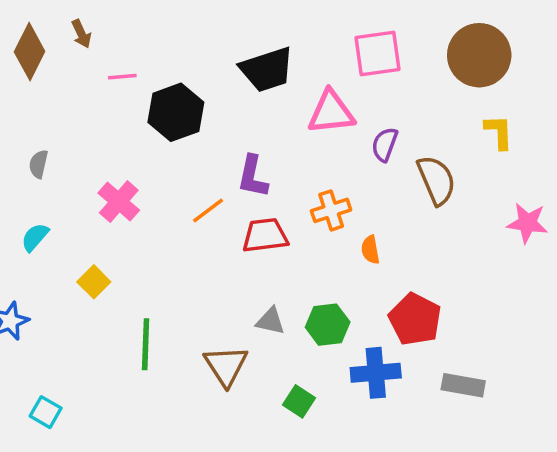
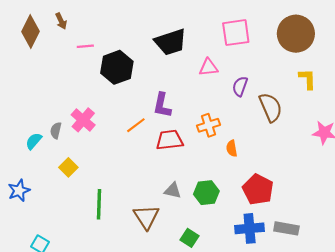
pink triangle: (331, 112) -> (208, 67), size x0.7
gray semicircle: (39, 164) -> (56, 131), moved
blue cross: (376, 373) -> (250, 228), moved

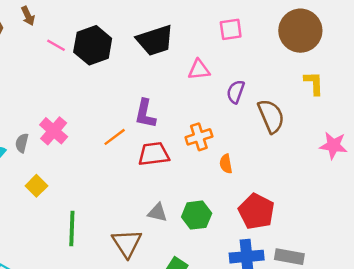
pink square: (236, 33) -> (231, 29), size x0.7
pink line: (85, 46) -> (56, 45), turned 35
black hexagon: (117, 67) -> (93, 45), moved

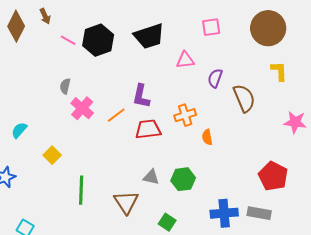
pink cross: (54, 131) -> (82, 108), moved
gray semicircle: (22, 143) -> (65, 86), moved
red pentagon: (256, 211) -> (273, 176), moved

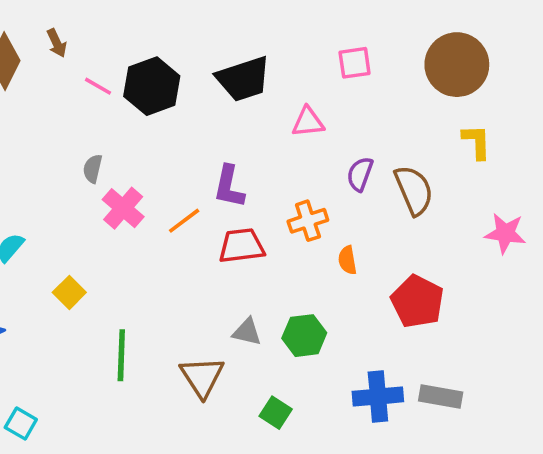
purple semicircle: (215, 78) -> (360, 174), moved
red pentagon: (273, 176) -> (417, 301), moved

